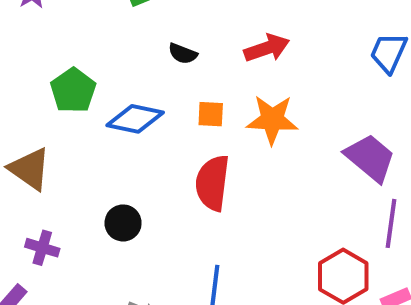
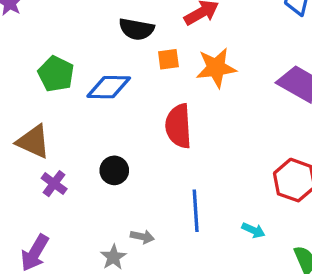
black semicircle: (183, 54) -> (136, 29), size x1.5
orange square: (211, 114) -> (168, 59), moved
purple cross: (42, 248) -> (54, 184), moved, turned 30

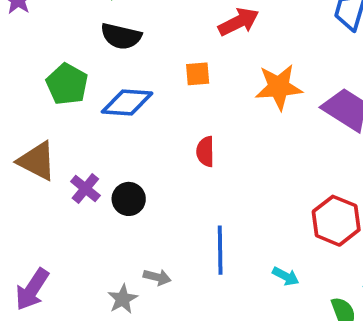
black semicircle: (136, 29) -> (121, 36), moved
orange star: (216, 68) -> (279, 87), moved
red semicircle: (178, 126) -> (205, 152), size x0.6
purple cross: (54, 184) -> (85, 189), moved

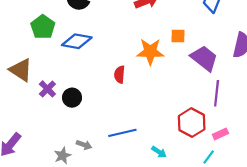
orange square: (198, 74) -> (178, 36), moved
orange star: (279, 87) -> (150, 52), moved
blue line: (220, 250) -> (122, 133), turned 72

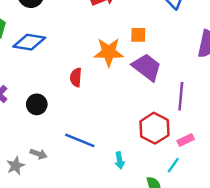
purple trapezoid: (204, 58) -> (147, 67), moved
black circle: (72, 98) -> (37, 104), moved
blue line: (122, 133) -> (80, 140), turned 36
cyan arrow: (159, 152) -> (120, 160), turned 48

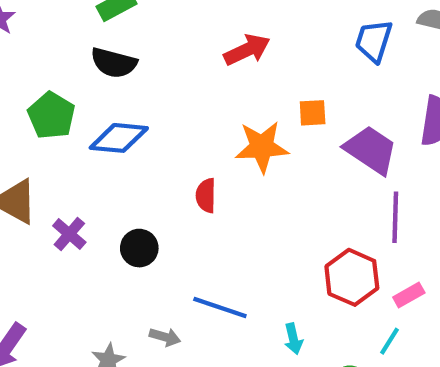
purple trapezoid: (147, 67) -> (371, 150), moved
gray arrow: (39, 154) -> (165, 337), moved

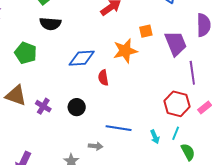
blue diamond: (119, 138) -> (82, 58), moved
purple trapezoid: (371, 150) -> (176, 44), turned 44
cyan line: (389, 341) -> (176, 133), moved

